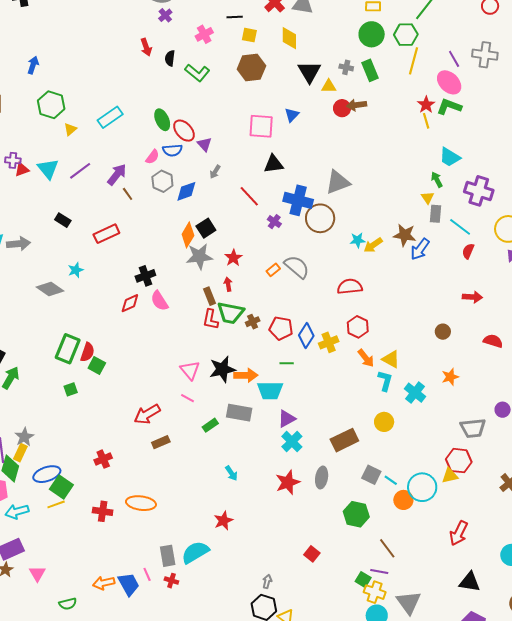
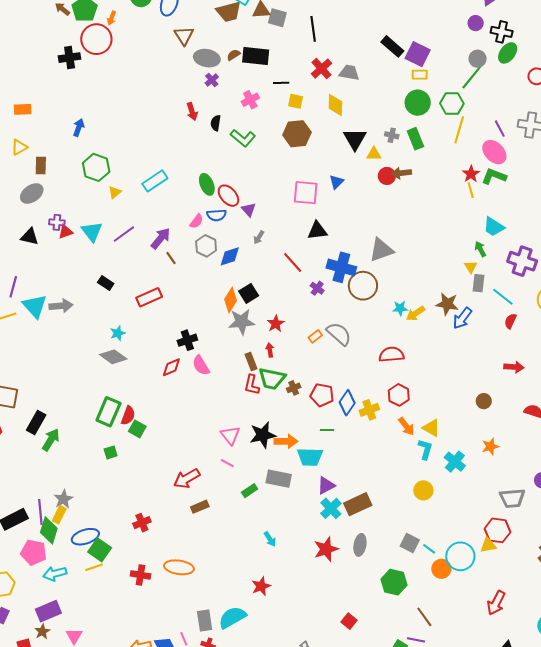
gray diamond: (50, 289) -> (113, 357), moved
brown rectangle: (344, 440) -> (358, 504), moved

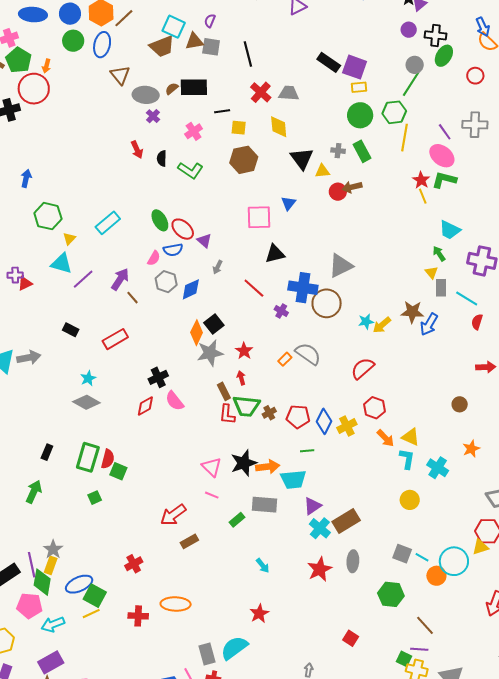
cyan triangle: (92, 231) -> (62, 263), moved, turned -30
red semicircle: (391, 354) -> (363, 368), turned -30
black rectangle: (36, 422) -> (47, 452), moved, size x0.7

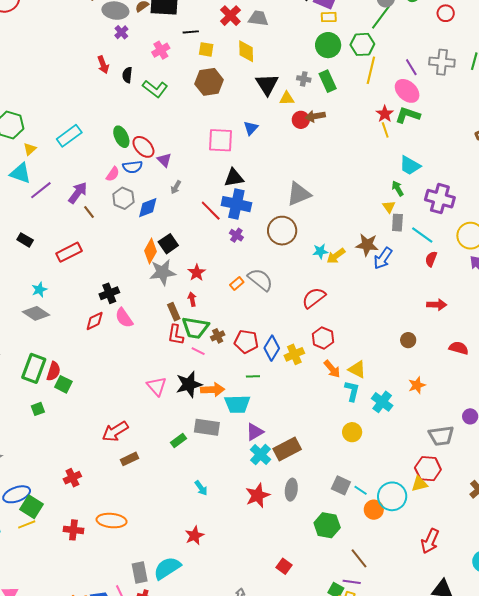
blue cross: (303, 288) -> (236, 204), moved
pink line: (212, 495) -> (198, 351), moved

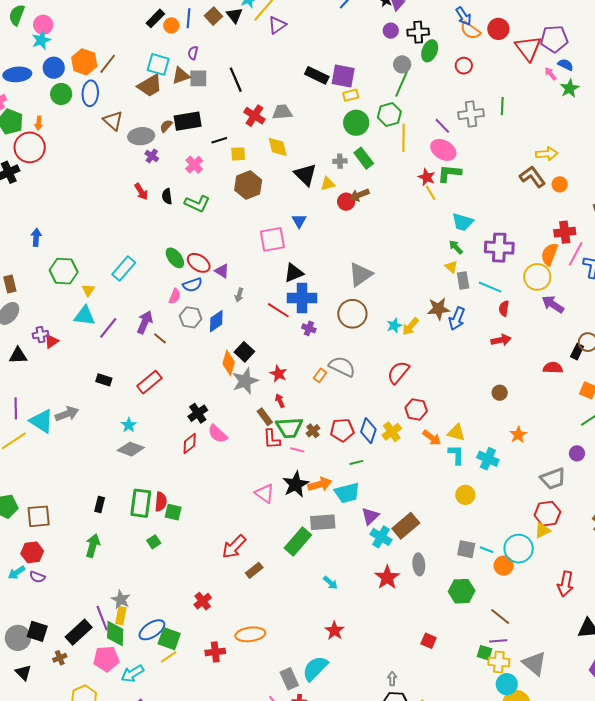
red arrow: (437, 305) -> (501, 340), moved
red semicircle: (459, 348) -> (553, 368), moved
green rectangle: (178, 441) -> (298, 542), size x1.8

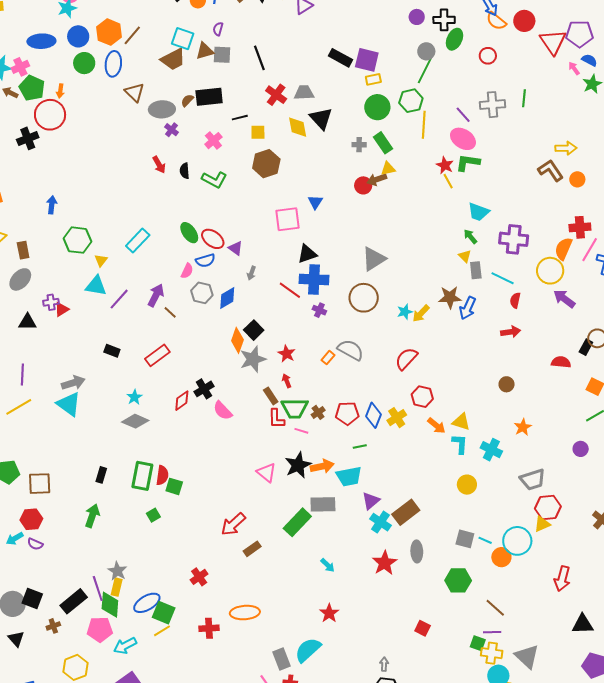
black triangle: (305, 175) -> (321, 118), moved
yellow triangle: (328, 184) -> (388, 169), moved
cyan triangle: (42, 421) -> (69, 404), moved
red diamond: (190, 444) -> (182, 401), moved
gray trapezoid: (553, 479) -> (533, 480), moved

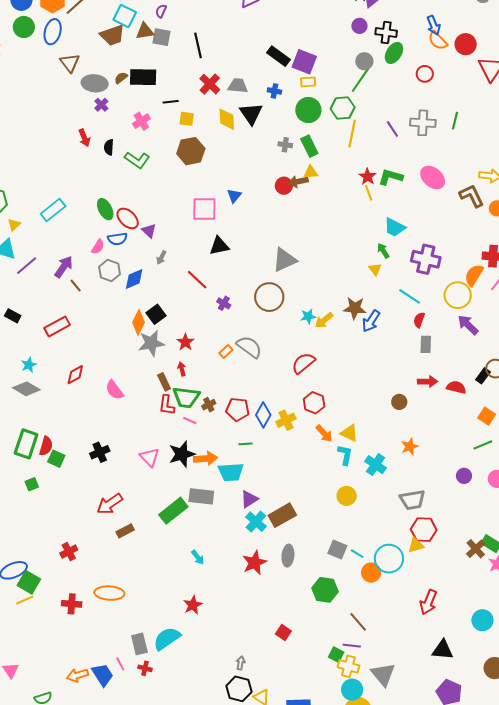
pink ellipse: (463, 139) -> (433, 177), moved
gray rectangle: (476, 270) -> (426, 344), moved
blue cross: (314, 279) -> (274, 91), moved, size x0.5
red arrow: (511, 332) -> (428, 382), moved
black cross: (204, 389) -> (100, 452), moved

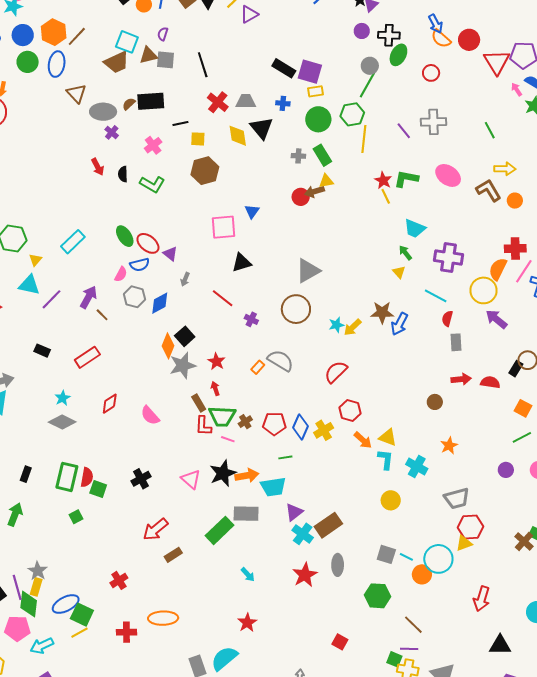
green line: (455, 121) -> (490, 130), moved, turned -36

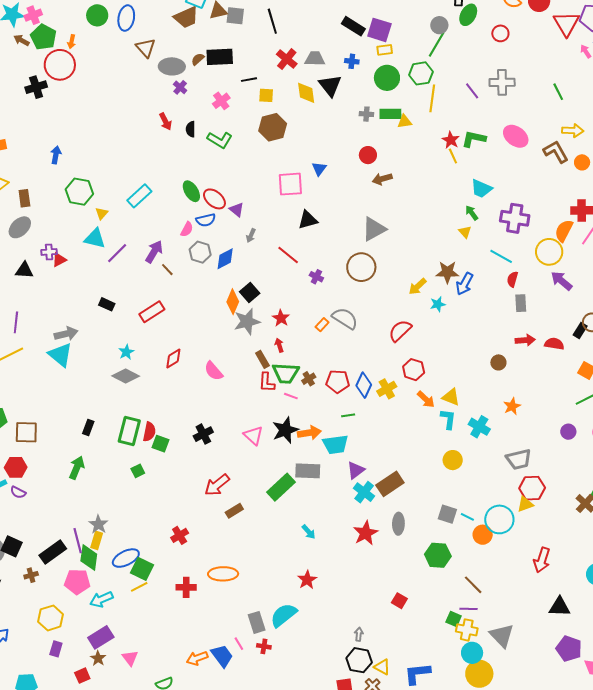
green rectangle: (322, 155) -> (390, 114), turned -60
yellow triangle: (326, 181) -> (405, 122), moved
brown arrow: (314, 191) -> (382, 179), moved
cyan star: (336, 325) -> (438, 304), moved

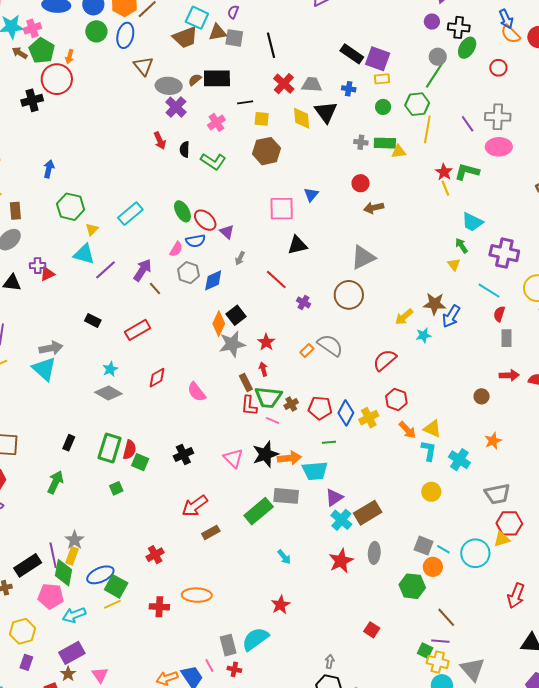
green circle: (387, 78) -> (383, 107), size x0.6
purple cross: (180, 87) -> (176, 107), size x1.5
pink ellipse: (516, 136) -> (499, 147), moved, turned -40
orange circle: (483, 535) -> (433, 567), moved

